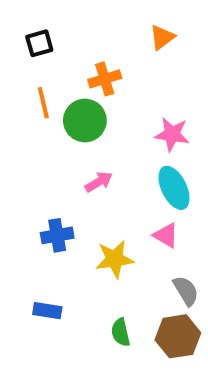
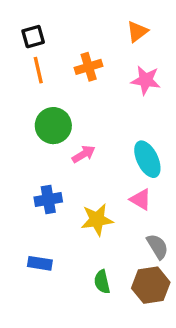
orange line: (43, 103) -> (38, 70), moved
green circle: (85, 121) -> (53, 126), moved
pink star: (172, 134) -> (146, 80), moved

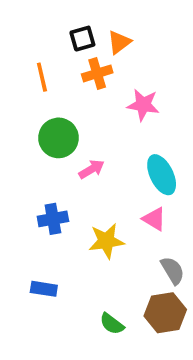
orange triangle: (137, 32) -> (119, 42), moved
black square: (33, 37) -> (82, 39), moved
pink star: (146, 80) -> (143, 105), moved
green semicircle: (102, 282) -> (112, 324), moved, turned -40

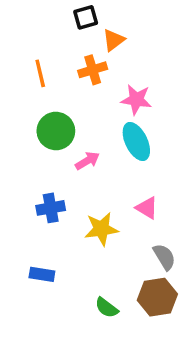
black square: (82, 39) -> (86, 17), moved
cyan ellipse: (162, 175) -> (136, 141), moved

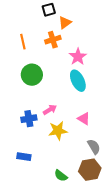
pink star: (136, 100) -> (78, 57), turned 30
pink arrow: (87, 161) -> (50, 110), moved

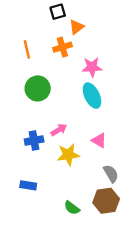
pink star: (78, 57) -> (92, 67), turned 30

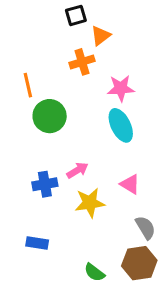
orange line: (27, 49) -> (28, 85), moved

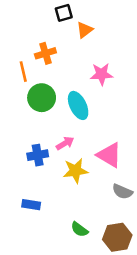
orange cross: (82, 62) -> (45, 53), moved
cyan ellipse: (121, 125) -> (78, 105), moved
pink triangle: (130, 184) -> (109, 155), size x1.5
gray semicircle: (146, 228) -> (122, 192), turned 144
brown hexagon: (139, 263) -> (117, 237), moved

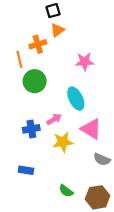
orange triangle: (85, 30) -> (57, 30), moved
cyan ellipse: (78, 105) -> (76, 99), moved

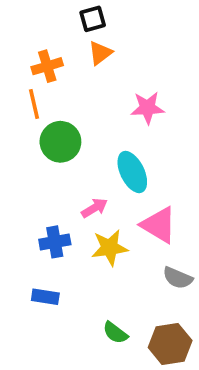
orange cross: (38, 44) -> (47, 66), moved
blue cross: (31, 129) -> (55, 242), moved

